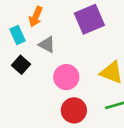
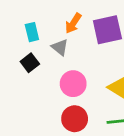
orange arrow: (36, 17) -> (73, 23), moved

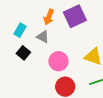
cyan rectangle: (32, 32) -> (20, 30), turned 56

